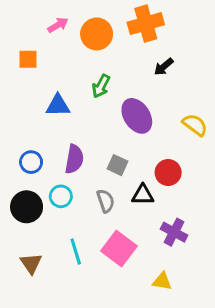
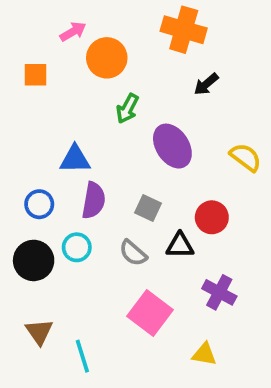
orange cross: (146, 24) -> (184, 30), turned 32
orange circle: (97, 34) -> (107, 58), moved
blue triangle: (58, 105) -> (75, 159), moved
gray semicircle: (106, 201) -> (133, 253), turned 150
cyan line: (76, 251) -> (82, 356), moved

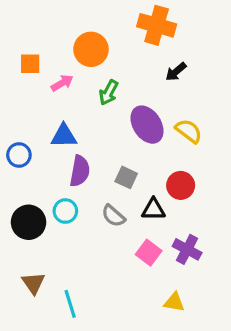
pink arrow: (73, 32) -> (62, 83), moved
yellow semicircle: (246, 157) -> (189, 131), moved
blue circle: (39, 204) -> (19, 155), moved
pink square: (150, 313) -> (149, 253), moved, size x0.7

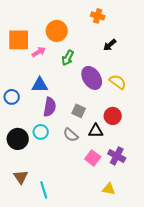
orange cross: (157, 25) -> (98, 16), size x0.6
orange square: (30, 64) -> (19, 40), size x1.6

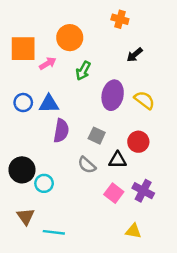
purple ellipse: (92, 78) -> (113, 95), turned 45
blue circle: (12, 97) -> (23, 103), moved
cyan circle: (41, 132) -> (44, 183), moved
cyan line: (44, 190) -> (54, 232), turned -66

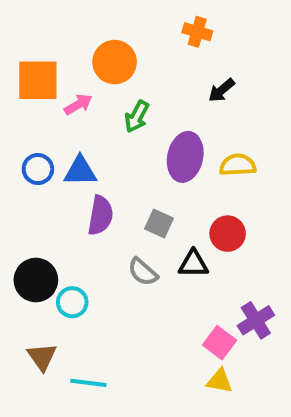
yellow semicircle: (144, 100) -> (238, 165), turned -40
purple cross: (143, 191) -> (256, 320), moved, turned 30
pink square: (114, 193) -> (220, 343), moved

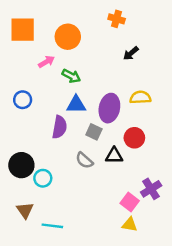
orange square: (38, 80) -> (23, 30), moved
green arrow: (137, 117) -> (71, 76), moved, turned -90
purple ellipse: (185, 157) -> (109, 108), moved
blue triangle: (80, 171) -> (76, 104), moved

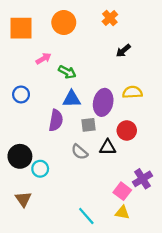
orange cross: (117, 19) -> (110, 18), turned 32
orange circle: (68, 37) -> (64, 23), moved
gray square: (94, 132) -> (89, 125), turned -32
cyan line: (52, 226) -> (86, 216), moved, turned 42

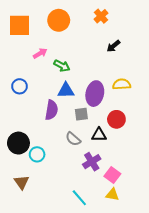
purple cross: (143, 179) -> (92, 162), moved

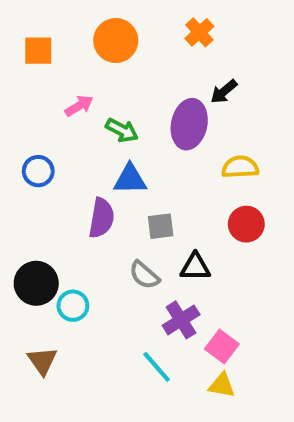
orange square: (20, 25) -> (38, 51), size x0.7
purple ellipse: (95, 94) -> (189, 124), moved
red circle: (116, 119) -> (246, 224), moved
cyan line: (79, 198) -> (157, 367), moved

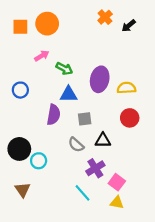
orange circle: (116, 41) -> (47, 24), moved
black arrow: (224, 92) -> (129, 26), moved
purple ellipse: (189, 124) -> (100, 79), moved

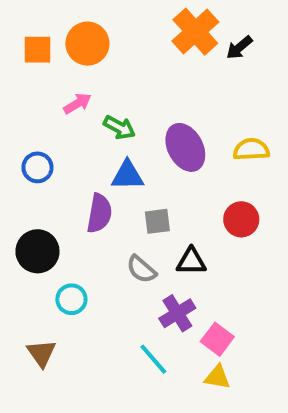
orange cross: (105, 17) -> (195, 32), size x1.6
purple ellipse: (100, 79) -> (185, 147), turned -40
yellow semicircle: (126, 88) -> (251, 149), moved
black circle: (19, 149) -> (37, 251), moved

